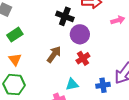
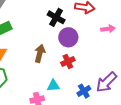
brown arrow: (54, 54) -> (40, 53), turned -30
blue cross: (103, 85) -> (84, 91), turned -32

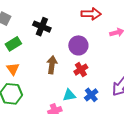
black cross: (56, 17) -> (42, 27), moved
blue cross: (84, 91) -> (91, 95), moved

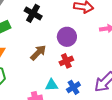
brown arrow: (52, 65) -> (38, 53), turned 30

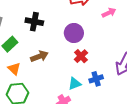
brown arrow: (38, 53) -> (39, 56), moved, turned 42
blue cross: (73, 87) -> (96, 79), turned 32

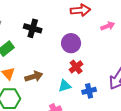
brown arrow: (39, 56) -> (34, 76), moved
cyan triangle: (75, 84) -> (65, 86), moved

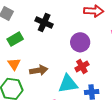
cyan triangle: (65, 86) -> (68, 84), size x1.5

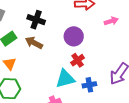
brown arrow: (39, 70) -> (34, 43), moved, turned -138

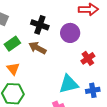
purple circle: (74, 36) -> (70, 33), moved
red cross: (78, 60) -> (88, 58), moved

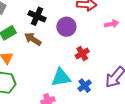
blue cross: (93, 90) -> (85, 86), turned -32

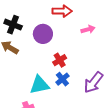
blue cross: (85, 86) -> (62, 79), moved

